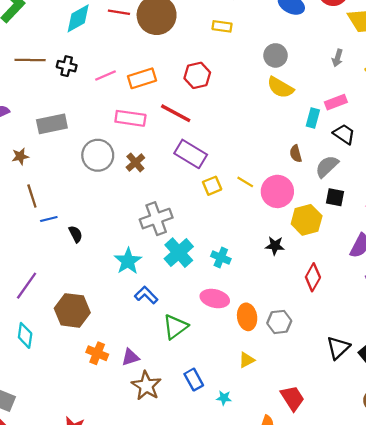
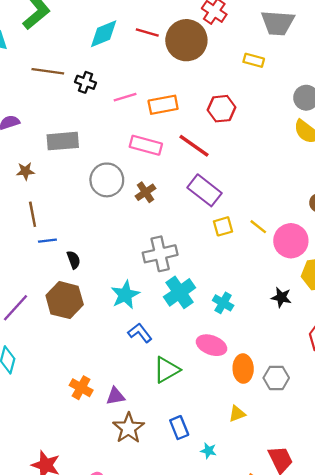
brown hexagon: (72, 310) -> (65, 300), moved

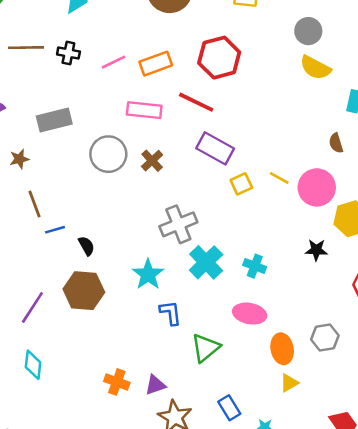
red hexagon: (221, 109) -> (219, 58), size x1.4
blue L-shape: (140, 333) -> (170, 313), turned 40
orange ellipse: (243, 369) -> (282, 349), moved

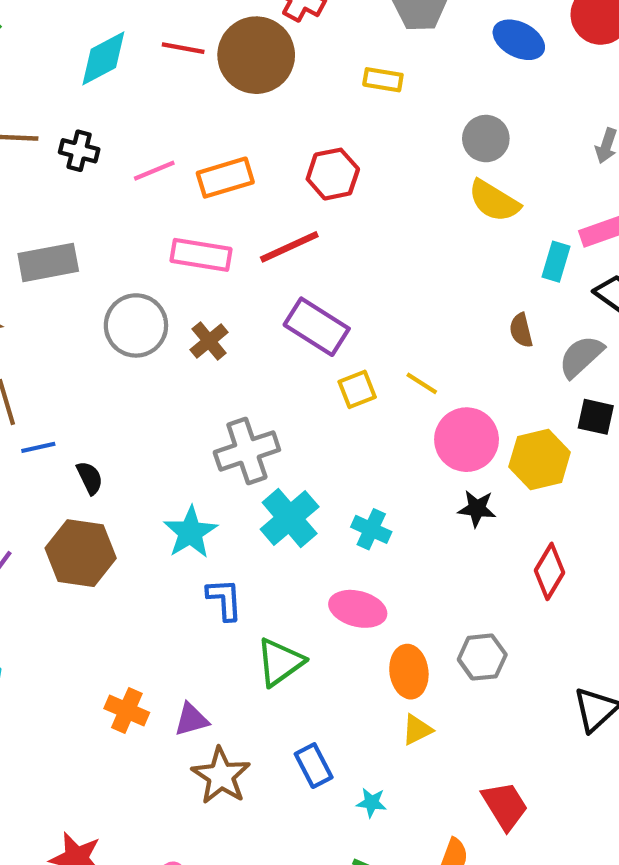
red hexagon: (219, 58) -> (333, 174), size x0.7
red line: (196, 102) -> (289, 247), turned -54
pink circle: (317, 187) -> (467, 440), moved

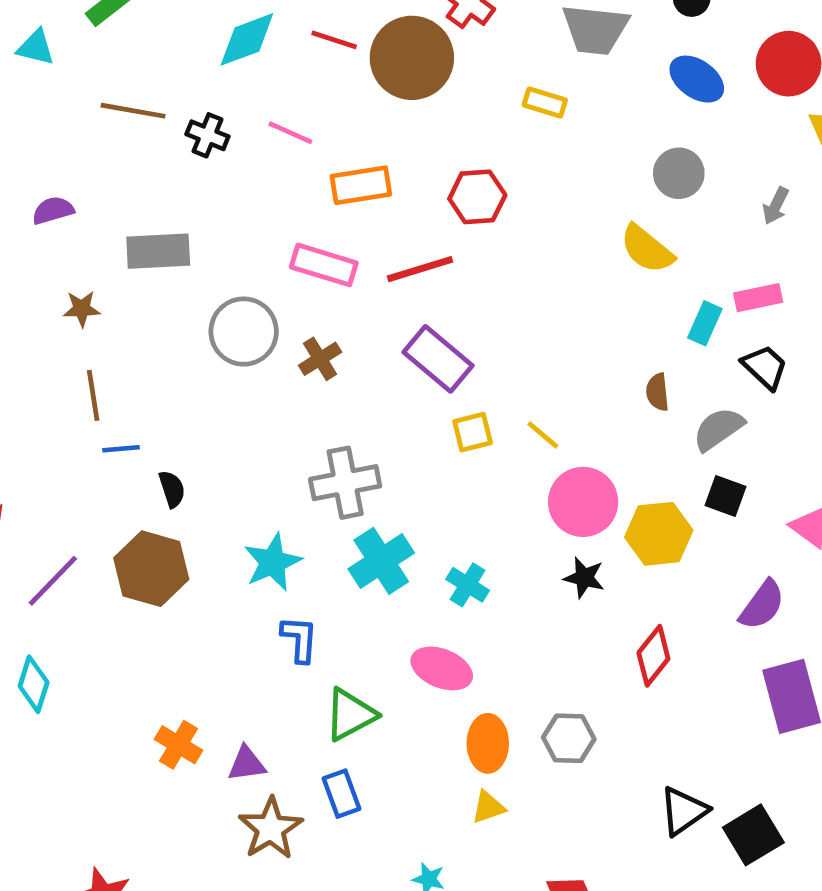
gray circle: (486, 139) -> (679, 173), moved
pink line: (154, 171) -> (290, 133), moved, turned 39
blue rectangle: (314, 766) -> (342, 794), moved

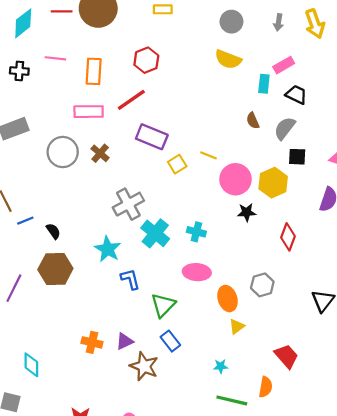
orange rectangle: (361, 185) -> (94, 71), turned -60
cyan diamond: (34, 684) -> (31, 365), moved

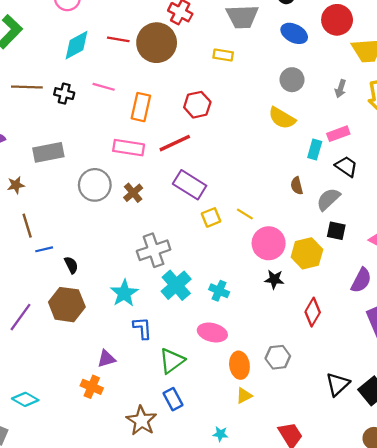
purple triangle: (125, 341) -> (106, 359), moved
cyan diamond: (31, 365) -> (25, 399), turned -70

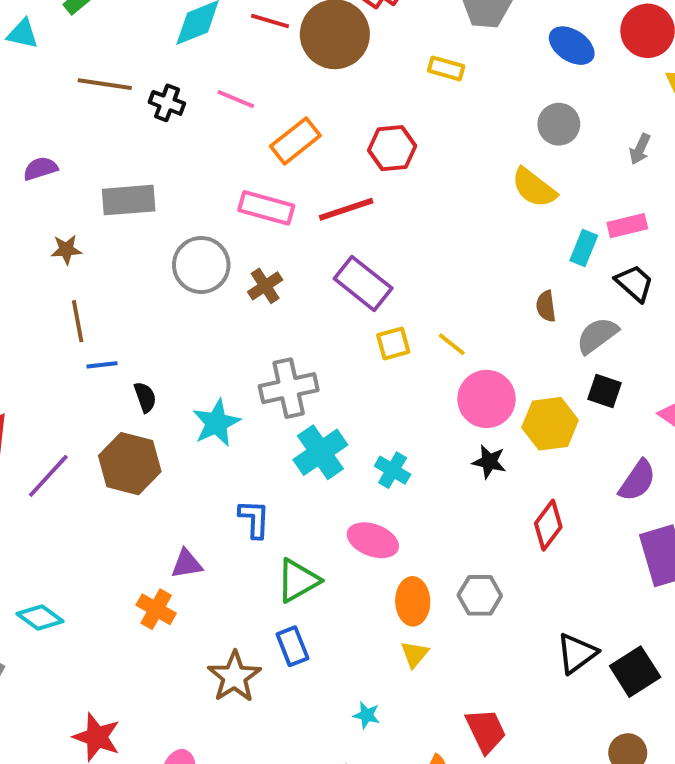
orange rectangle: (141, 107) -> (295, 141), turned 32
cyan star: (124, 293) -> (216, 423), moved
yellow triangle: (244, 396) -> (414, 654), turned -30

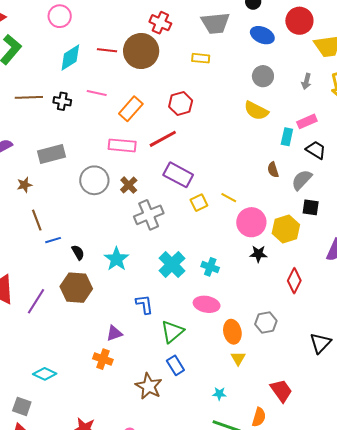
gray cross: (289, 388) -> (149, 215), moved

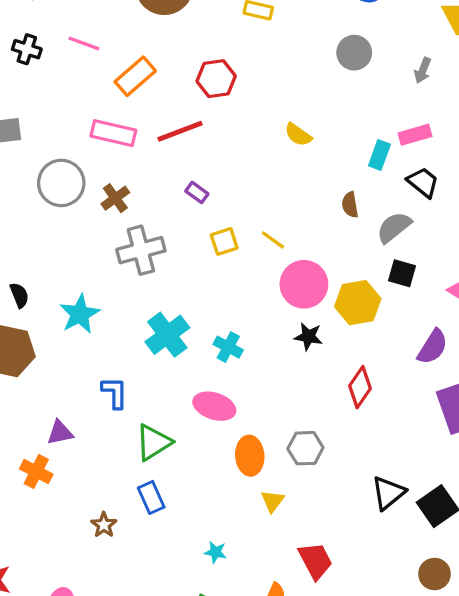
yellow semicircle: (256, 111) -> (298, 135), moved, size x0.7
purple rectangle: (178, 175) -> (197, 192), size x0.5
yellow triangle: (238, 358) -> (273, 501), moved
brown star: (149, 386) -> (104, 525), size x0.6

